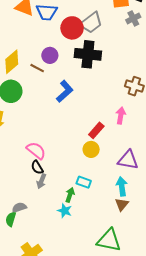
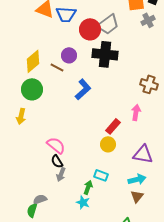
cyan arrow: (122, 186) -> (137, 179), turned 84

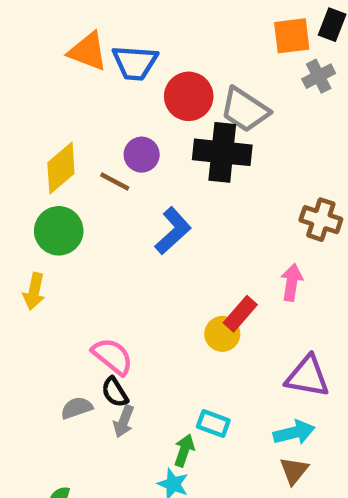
gray trapezoid: (108, 24) -> (245, 110), moved, turned 70
yellow circle: (108, 144) -> (222, 334), moved
gray semicircle: (40, 199) -> (77, 408), moved

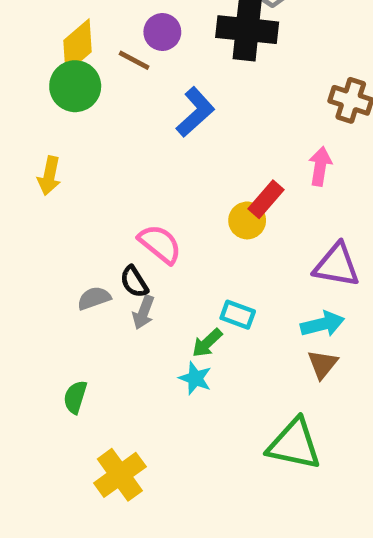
green circle: (59, 231) -> (75, 86), moved
pink semicircle: (112, 356) -> (160, 244), moved
green arrow: (184, 450) -> (207, 343), turned -152

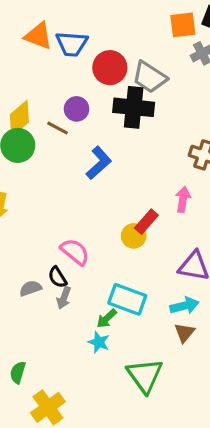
cyan rectangle: (238, 315) -> (127, 299), size x1.6
green semicircle: (75, 397) -> (18, 372), moved
green triangle: (294, 444) -> (145, 376), moved, turned 42

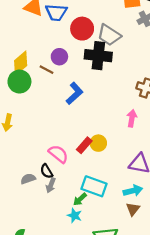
red rectangle: (146, 222) -> (84, 145), moved

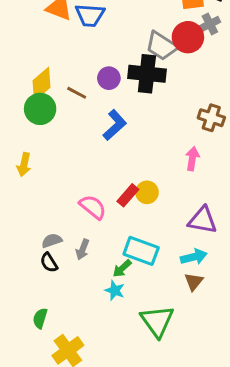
red circle: (82, 29) -> (188, 37), moved
purple circle: (59, 57) -> (109, 78), moved
black semicircle: (46, 171) -> (49, 263), moved

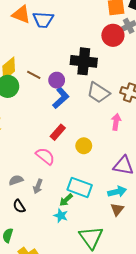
gray trapezoid: (162, 46) -> (98, 93), moved
purple circle: (109, 78) -> (57, 80), moved
red rectangle: (128, 195) -> (58, 132), moved
black semicircle: (49, 263) -> (19, 206), moved

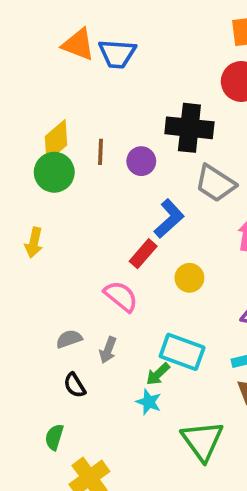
brown line: (34, 75) -> (101, 152), turned 64
blue L-shape: (61, 98) -> (169, 219), moved

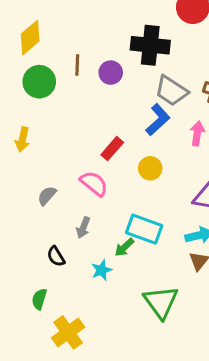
yellow diamond: (56, 141) -> (30, 38), moved
blue L-shape: (169, 219) -> (158, 120), moved
gray semicircle: (69, 339) -> (47, 196), moved, turned -30
cyan star: (149, 402) -> (102, 270), moved, turned 30

